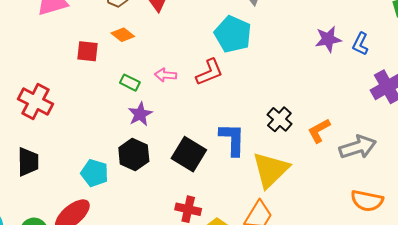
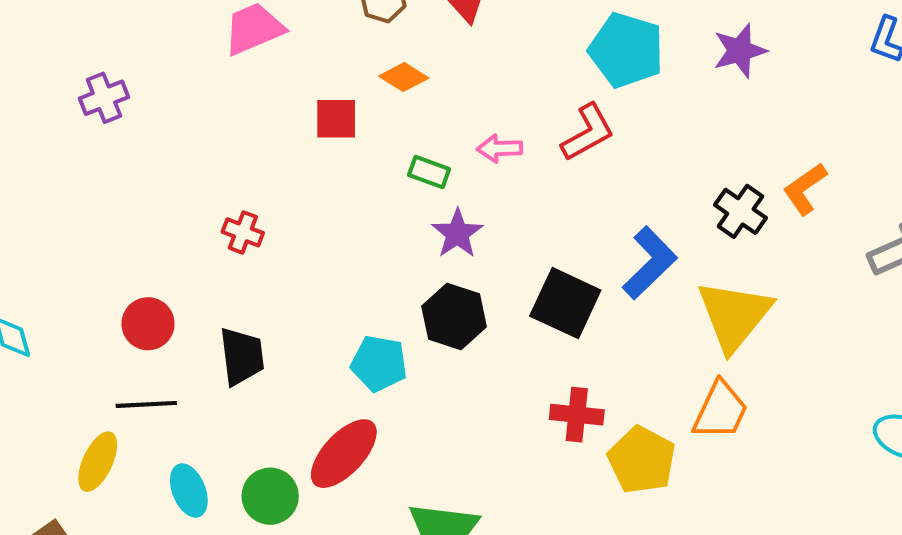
purple star: (328, 39) -> (740, 51), moved
red cross: (36, 102) -> (243, 232), size x0.6
orange L-shape: (319, 131) -> (805, 189), moved
blue L-shape: (232, 139) -> (650, 263), turned 51

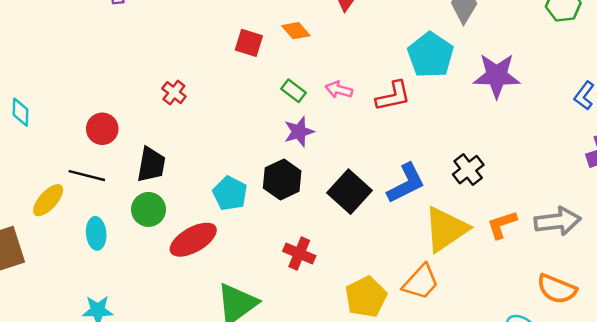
purple star: (740, 51) -> (497, 76), size x1.4
orange L-shape: (805, 189) -> (502, 225), moved
red cross: (577, 415) -> (299, 254), moved
green circle: (270, 496) -> (149, 209), moved

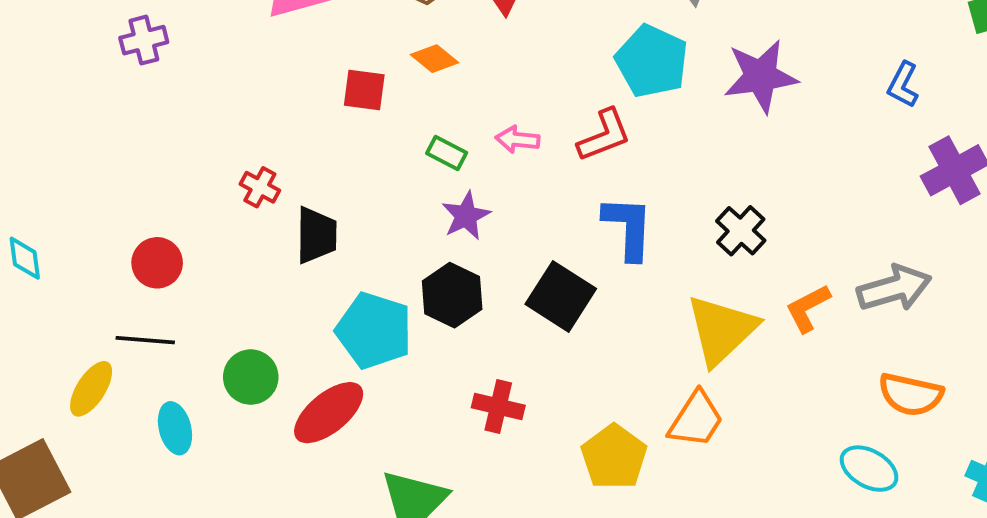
black trapezoid: (151, 165) -> (316, 235), moved
blue L-shape: (406, 183) -> (628, 228), moved, turned -51
cyan pentagon: (230, 193) -> (374, 331), size x1.4

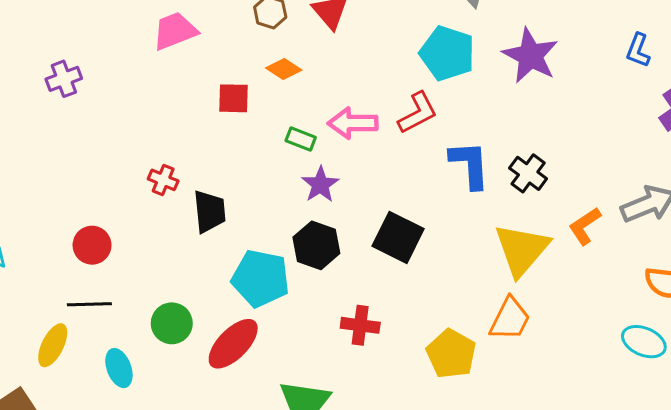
purple star: (761, 76) -> (530, 56), turned -30
pink arrow: (517, 139) -> (353, 123), size x1.5
blue L-shape: (628, 228) -> (470, 165), moved

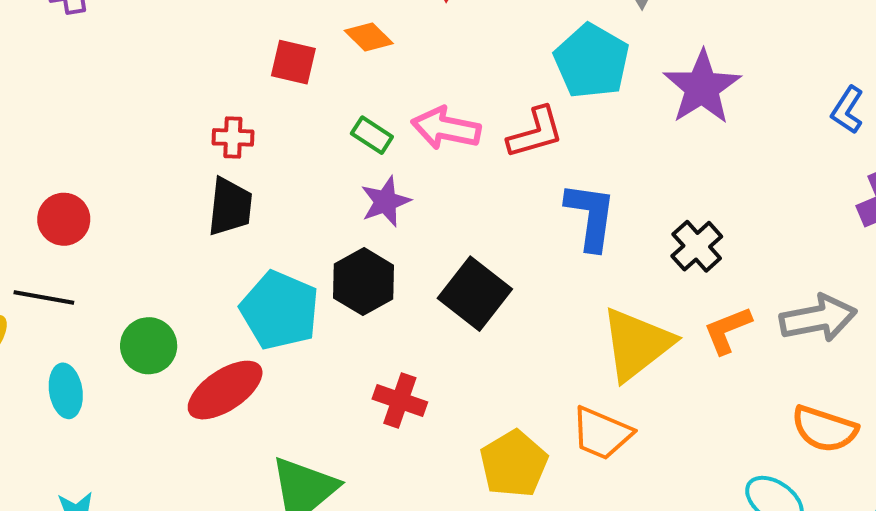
black cross: (528, 173) -> (697, 246), moved
red cross: (163, 180) -> (233, 137), moved, turned -32
orange trapezoid: (510, 319) -> (602, 433), turned 75

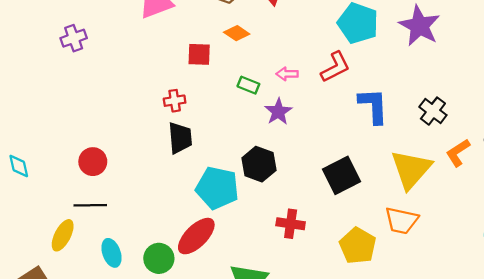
pink arrow: (446, 128) -> (287, 74), size x0.6
purple star: (386, 201) -> (278, 112), moved
black square: (475, 294) -> (342, 175), moved, turned 36
green circle: (149, 346) -> (159, 258), moved

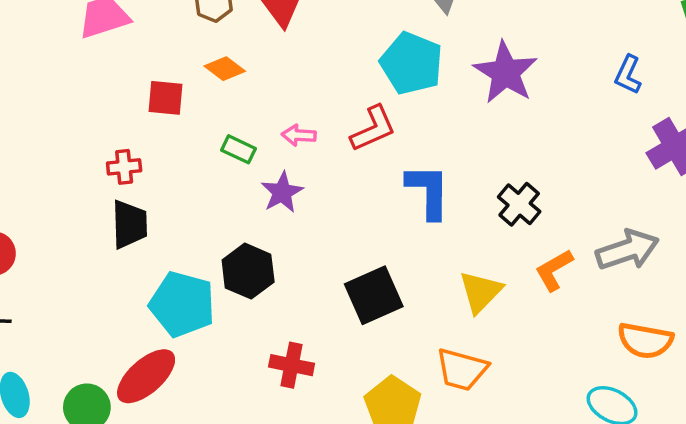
yellow triangle: (411, 169) -> (481, 292), size x0.7

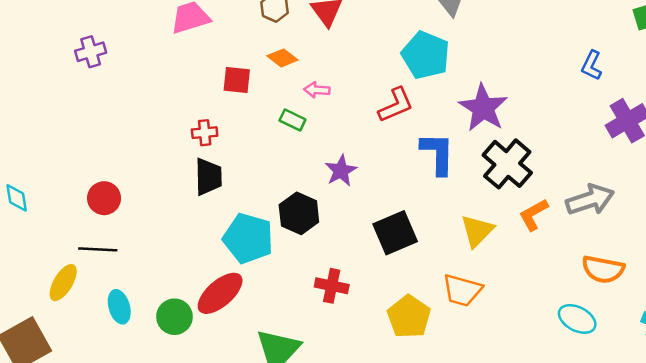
purple star: (506, 73) -> (483, 108), moved
pink arrow: (299, 135) -> (317, 90), moved
purple star: (282, 192) -> (341, 171), moved
black cross: (519, 204) -> (507, 164), size x1.5

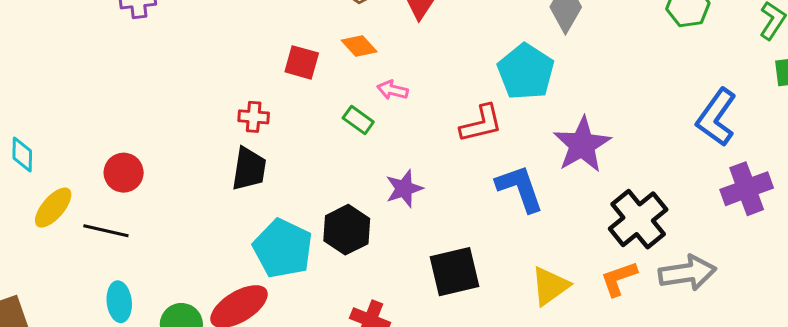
blue L-shape: (592, 65) -> (716, 117), size x1.6
blue L-shape: (438, 153) -> (520, 188), turned -30
black cross: (507, 164) -> (638, 219), moved
yellow ellipse: (63, 283) -> (53, 208), moved

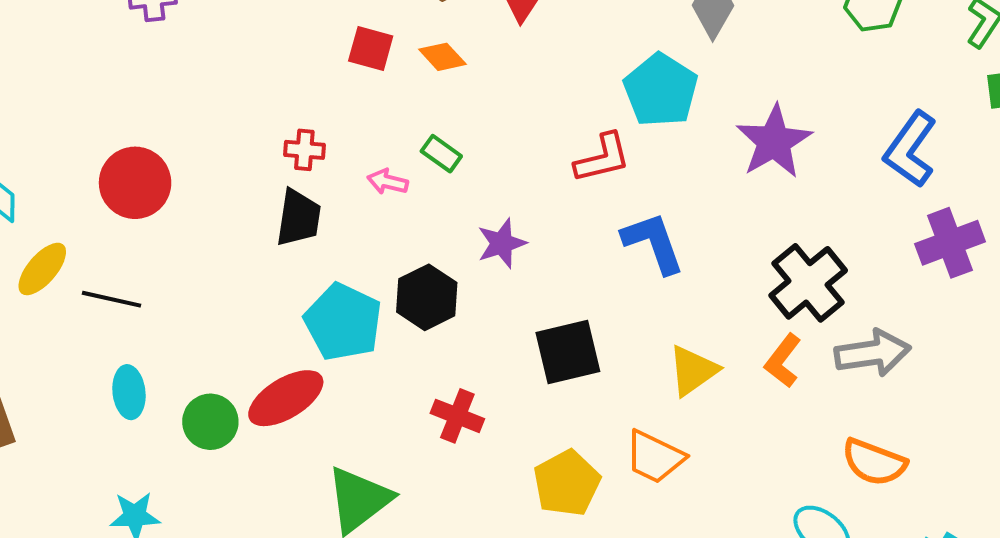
red square: (302, 62) -> (371, 48), moved
pink arrow: (393, 90) -> (388, 182), moved
purple star: (582, 145) -> (774, 142), moved
red circle: (124, 173) -> (135, 183), moved, size x1.4
orange L-shape: (619, 279) -> (783, 361), turned -33

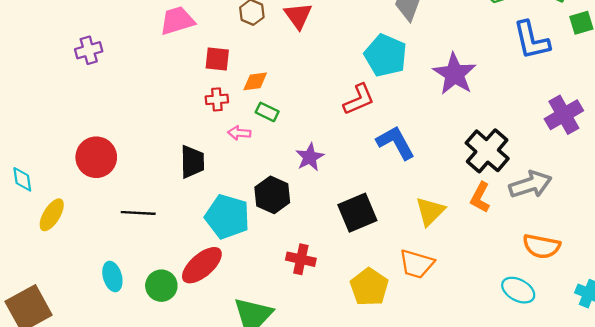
orange diamond: (442, 57) -> (255, 81), moved, turned -45
blue L-shape: (910, 149) -> (531, 40), moved, turned -39
red cross: (304, 150) -> (217, 99), moved
black line: (111, 299) -> (138, 213), moved

